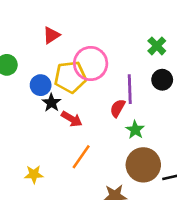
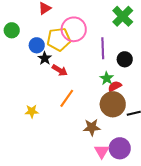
green cross: (157, 46) -> (123, 16), size x1.5
black circle: (162, 80) -> (125, 59), moved
red semicircle: (118, 108) -> (115, 86), moved, turned 32

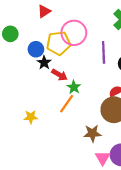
green star: (107, 78) -> (74, 87), moved

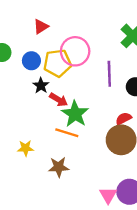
blue circle: (36, 49) -> (31, 61), moved
green star: (74, 87) -> (75, 114), size x1.6
orange line: (67, 104) -> (67, 133), turned 72
brown star: (92, 133) -> (59, 167), moved

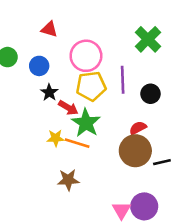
red triangle: (41, 27) -> (49, 29), turned 49
yellow pentagon: (57, 63) -> (91, 86), moved
yellow star: (26, 148) -> (56, 138), moved

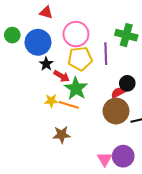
green cross: (148, 39) -> (126, 35), moved, turned -30
blue circle: (39, 66) -> (38, 42), size x1.6
black circle: (151, 94) -> (127, 83), moved

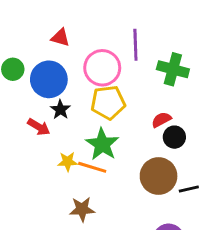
purple line: (106, 54) -> (135, 45), moved
red arrow: (62, 76) -> (39, 127), moved
red semicircle: (118, 93) -> (161, 120), moved

